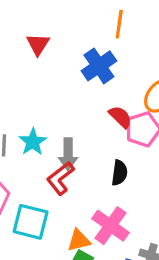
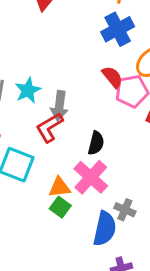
blue cross: (99, 66) -> (118, 29), moved
black semicircle: (119, 173) -> (96, 143), moved

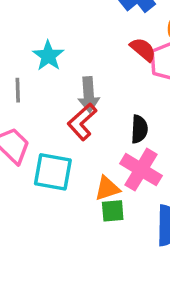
cyan star: (28, 90) -> (48, 56), moved
green square: (60, 207) -> (113, 211), turned -30

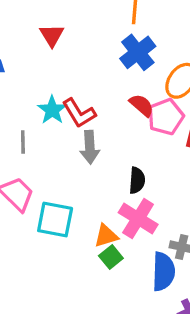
red L-shape: (82, 122) -> (79, 113), moved, turned -80
green square: (113, 211) -> (111, 257), turned -35

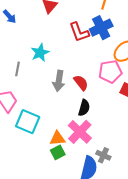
red semicircle: (142, 105) -> (81, 83), moved
red L-shape: (79, 113) -> (79, 32), moved

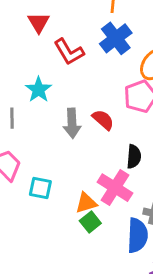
red L-shape: (79, 32) -> (69, 52), moved
black semicircle: (84, 108) -> (134, 157), moved
cyan square: (28, 122) -> (40, 188), size x0.7

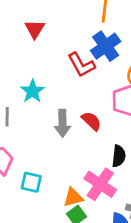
red L-shape: (69, 52) -> (81, 65), moved

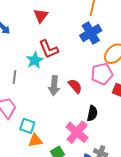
red L-shape: (81, 65) -> (49, 49), moved
orange triangle: (73, 197) -> (35, 140), moved

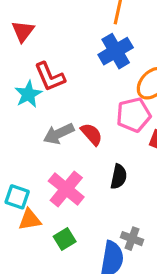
red triangle: (41, 16) -> (23, 31), moved
gray arrow: (54, 86) -> (59, 134), turned 60
pink cross: (77, 132) -> (66, 189), moved

